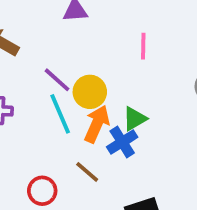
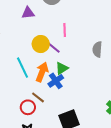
purple line: (57, 80) -> (53, 47), moved
yellow circle: (90, 92) -> (41, 44), moved
red circle: (42, 191) -> (28, 107), moved

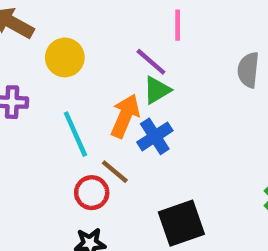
yellow circle: (41, 44) -> (65, 57), moved
cyan line: (23, 68) -> (75, 134), moved
green triangle: (62, 68) -> (157, 90), moved

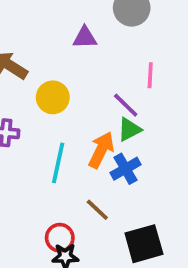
cyan line: (75, 134) -> (58, 163), turned 33
brown line: (115, 172) -> (97, 210), moved
red circle: (92, 193) -> (60, 238), moved

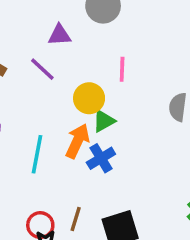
yellow circle: (53, 97) -> (89, 98), moved
purple line: (126, 105) -> (42, 69), moved
brown line: (97, 210) -> (76, 219), moved, turned 65

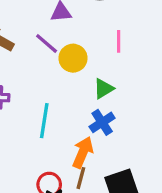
yellow circle: (89, 98) -> (73, 58), moved
orange arrow: (78, 141) -> (83, 152), moved

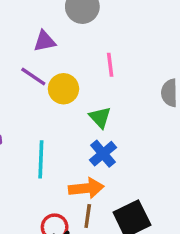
green triangle: (103, 89) -> (100, 117), turned -35
orange arrow: (83, 152) -> (86, 188), turned 68

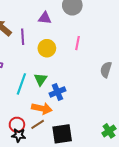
purple line: (33, 77) -> (23, 37), moved, turned 35
green triangle: (100, 117) -> (41, 79), moved
brown line: (88, 216) -> (38, 124), turned 32

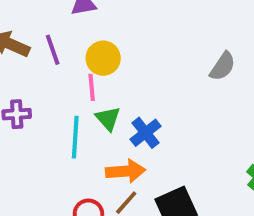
pink line: (77, 43) -> (92, 87), moved
gray semicircle: (106, 70) -> (223, 66), turned -147

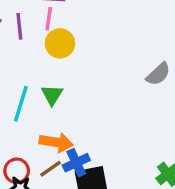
pink line: (92, 87) -> (49, 19), moved
blue cross: (146, 133) -> (76, 163), moved

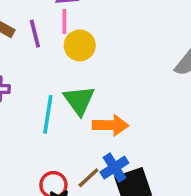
green triangle: (52, 95) -> (79, 100), size x1.4
orange arrow: (56, 142) -> (110, 125), moved

